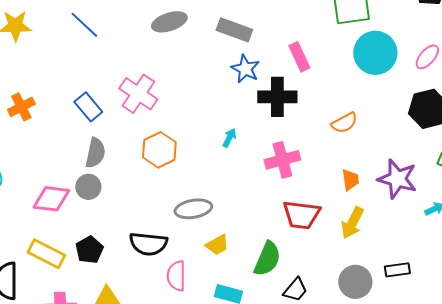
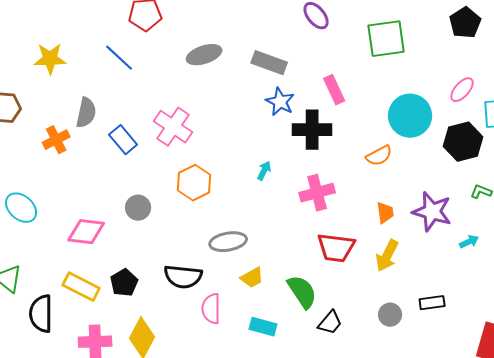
cyan circle: (375, 53) -> (410, 116), moved
gray semicircle: (95, 153) -> (86, 113), moved
gray circle: (88, 187) -> (138, 208), moved
green semicircle: (267, 259) -> (302, 292), turned -57
gray circle: (355, 282) -> (390, 315), size x0.7

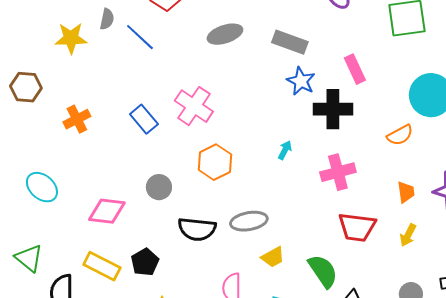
gray semicircle: (86, 113) -> (107, 19), moved, size x0.7
yellow arrow: (387, 256) -> (408, 235), size x0.7
black semicircle: (183, 277) -> (197, 229), moved

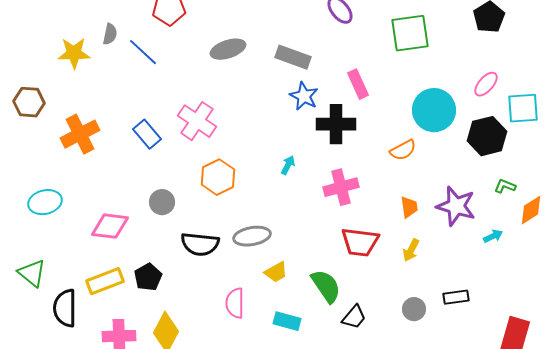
orange cross: (77, 119) -> (80, 134), size x1.4
cyan ellipse: (42, 187) -> (45, 202), turned -56
yellow rectangle: (102, 266) -> (105, 281), turned -48

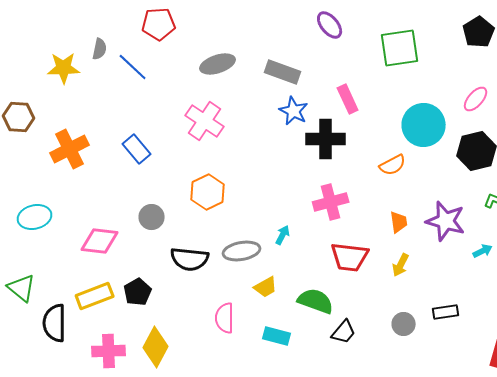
pink cross: (197, 121) -> (205, 121), moved
cyan arrow: (288, 165) -> (283, 235), moved
green semicircle: (326, 286) -> (316, 301), turned -36

